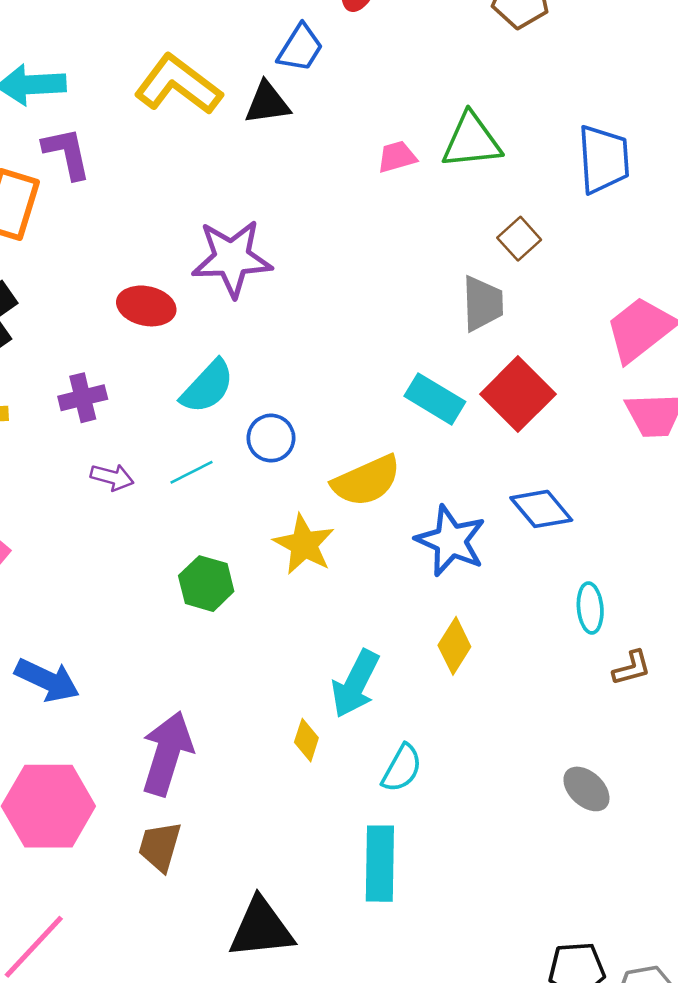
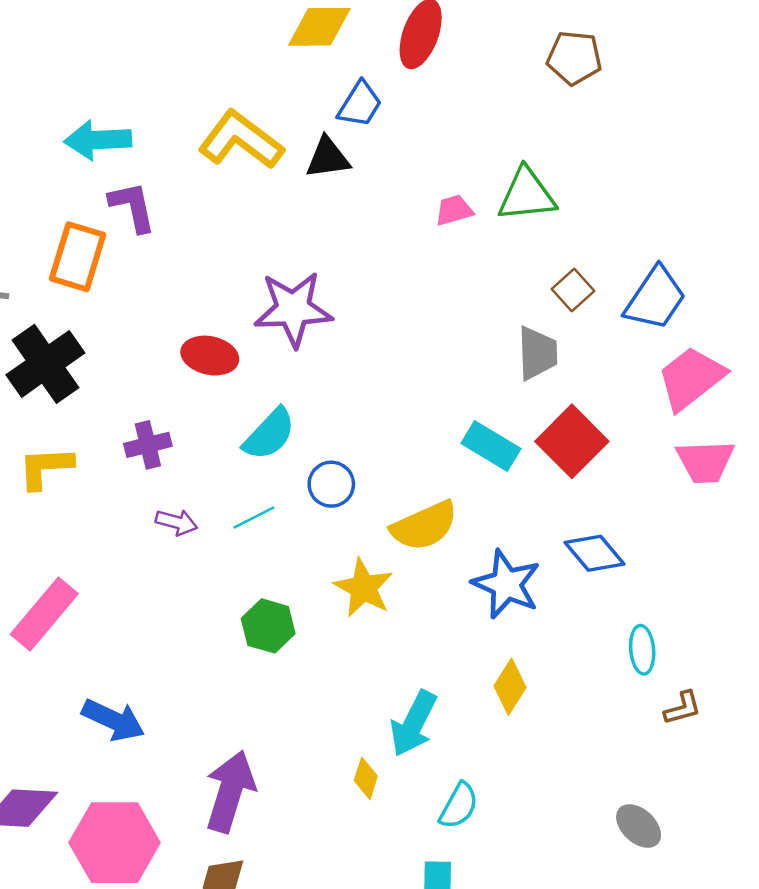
blue trapezoid: (604, 159) -> (655, 298), moved, turned 38

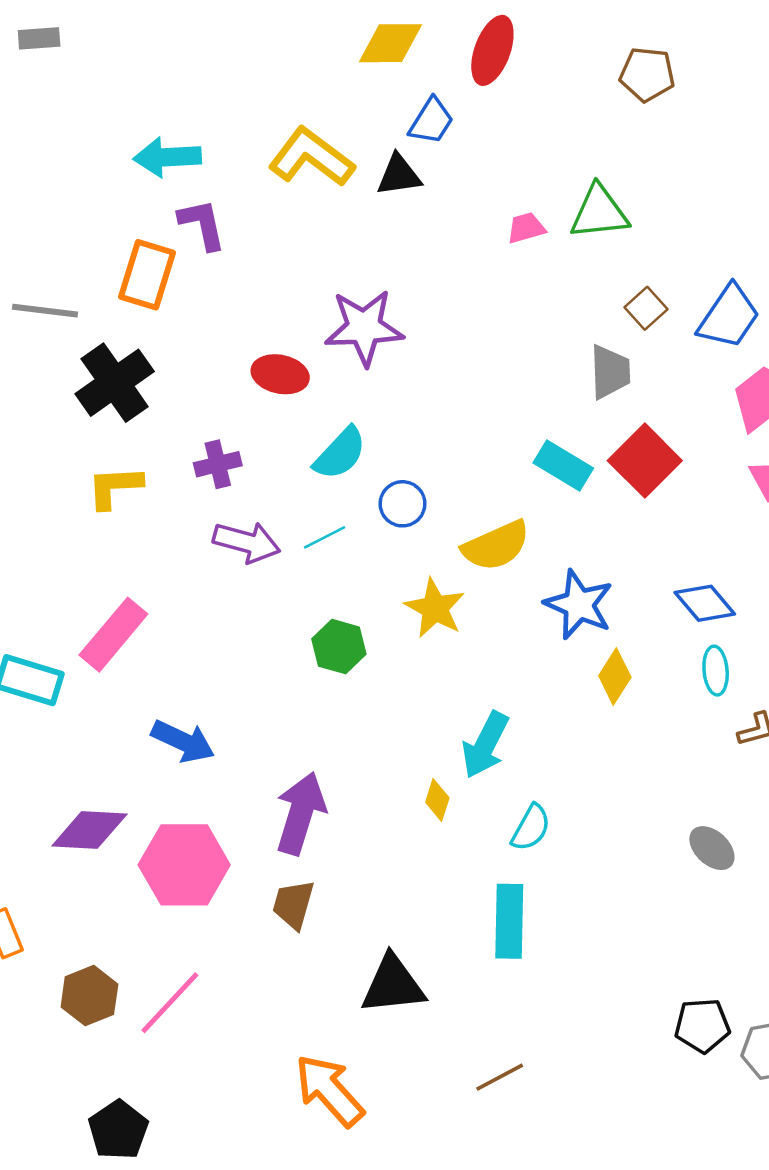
purple arrow: (176, 522) -> (247, 542), size x1.6
blue diamond: (595, 553) -> (705, 603), moved
yellow diamond: (510, 687) -> (615, 677), moved

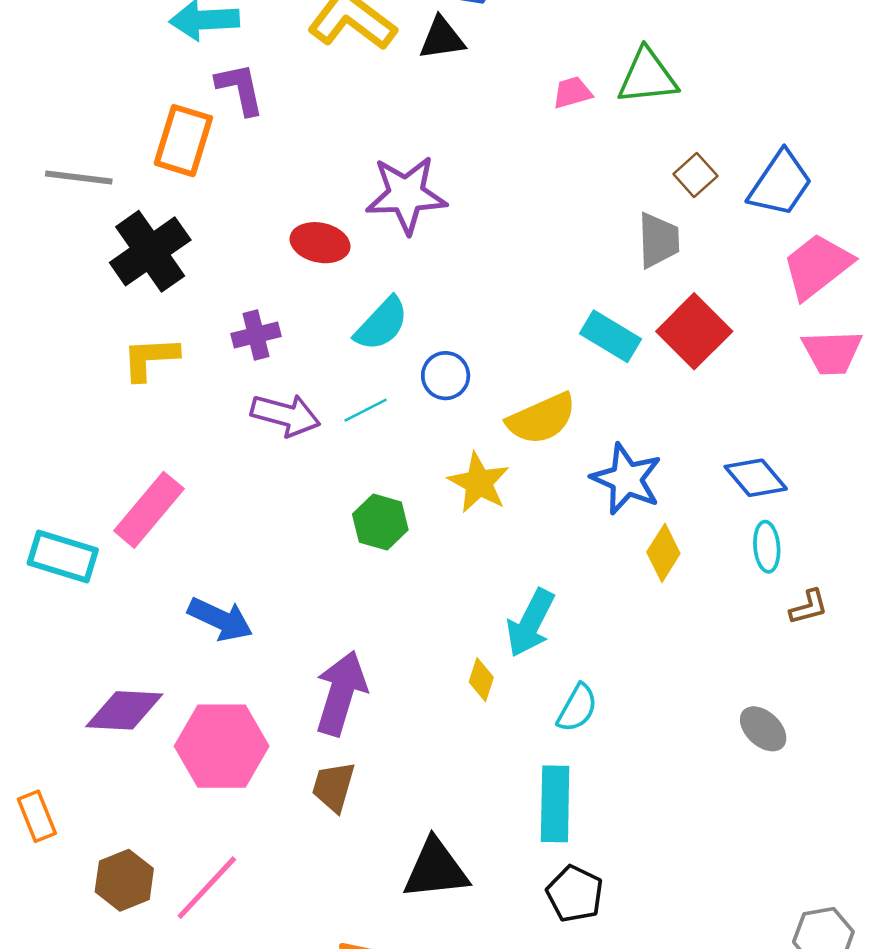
black pentagon: (702, 1026) -> (575, 894), moved, turned 30

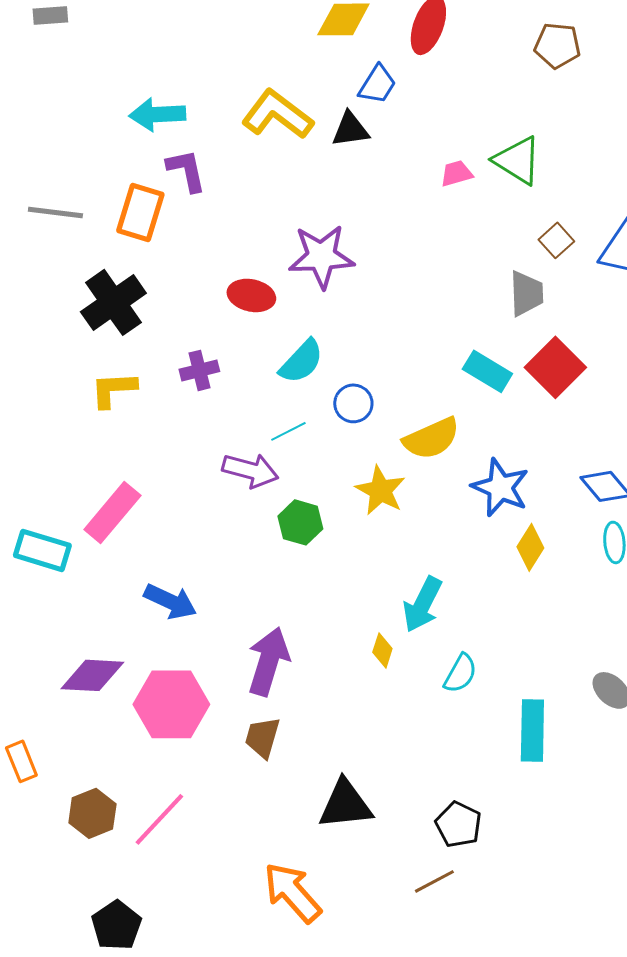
green triangle: (647, 77) -> (517, 160), turned 38
gray line: (79, 177) -> (55, 212), moved
purple arrow: (286, 415) -> (250, 470), moved
cyan rectangle: (555, 804) -> (532, 730), moved

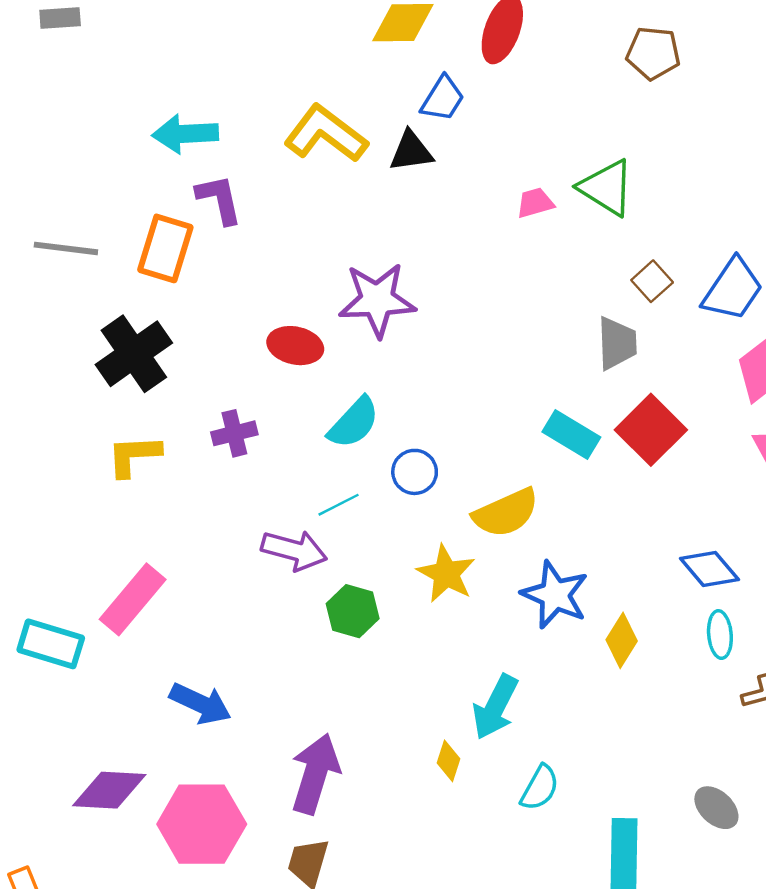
blue star: (500, 487) -> (555, 595), moved

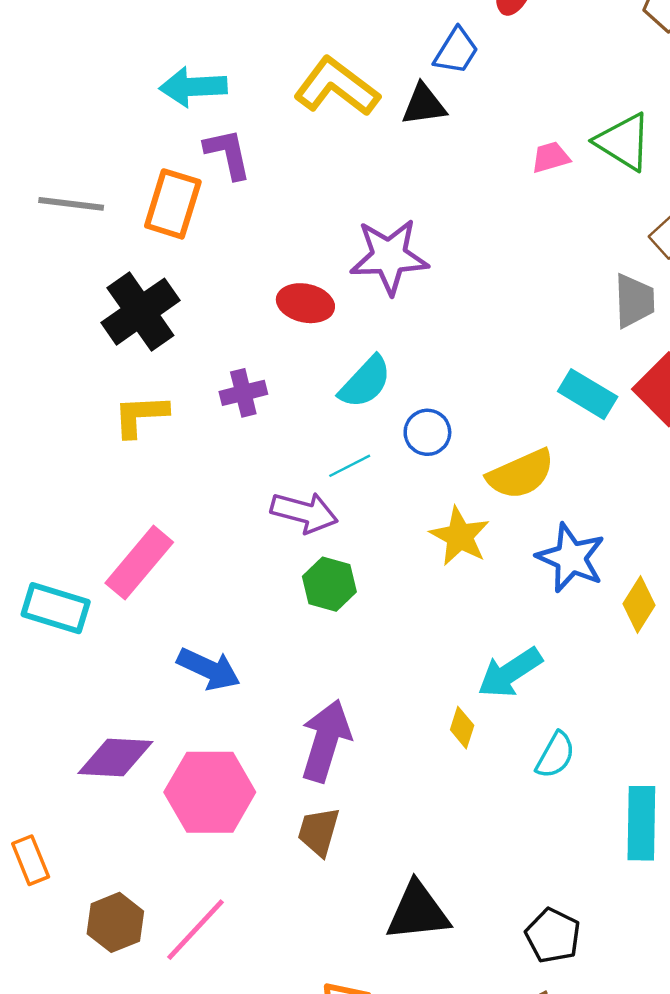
green hexagon: (353, 611) -> (329, 584), moved
cyan arrow: (495, 707) -> (510, 673), turned 30

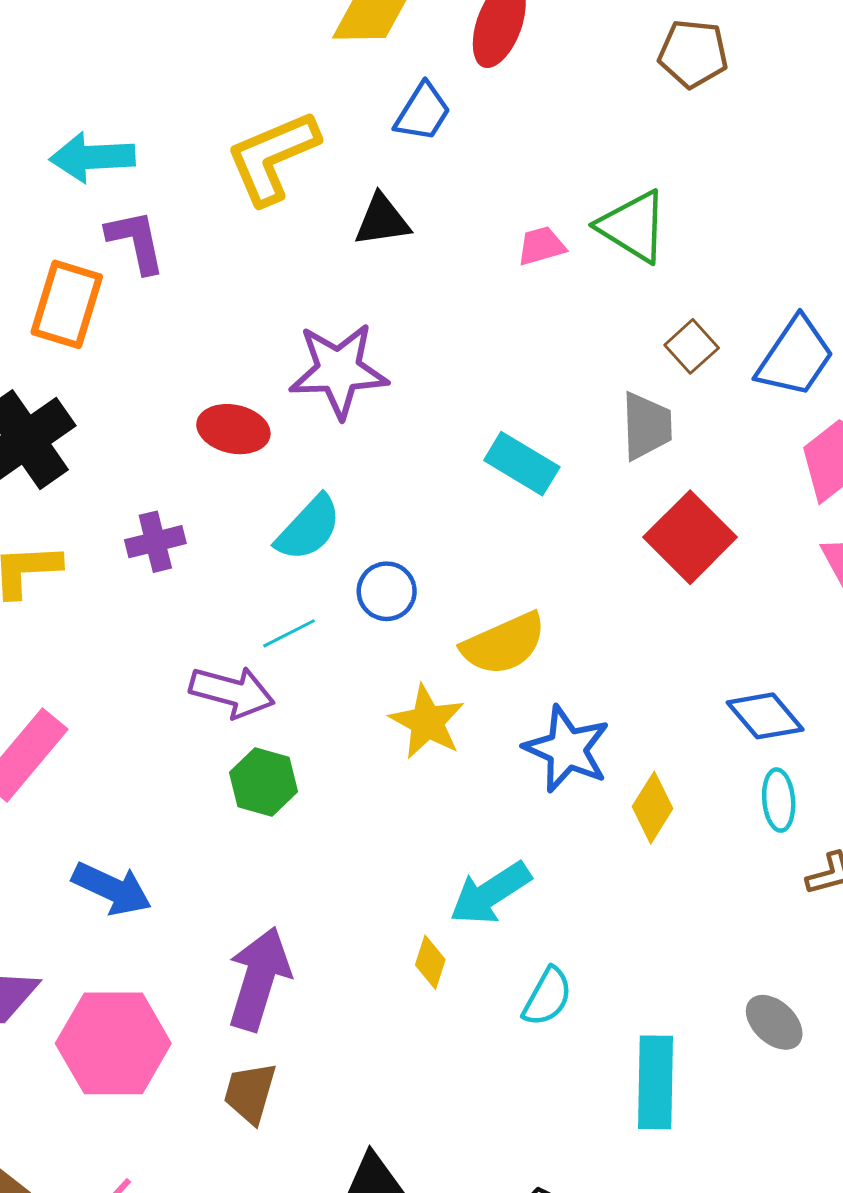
yellow L-shape: (337, 87) -> (273, 157), turned -60
black triangle: (424, 105) -> (382, 220), moved
cyan rectangle: (588, 394) -> (522, 464), moved

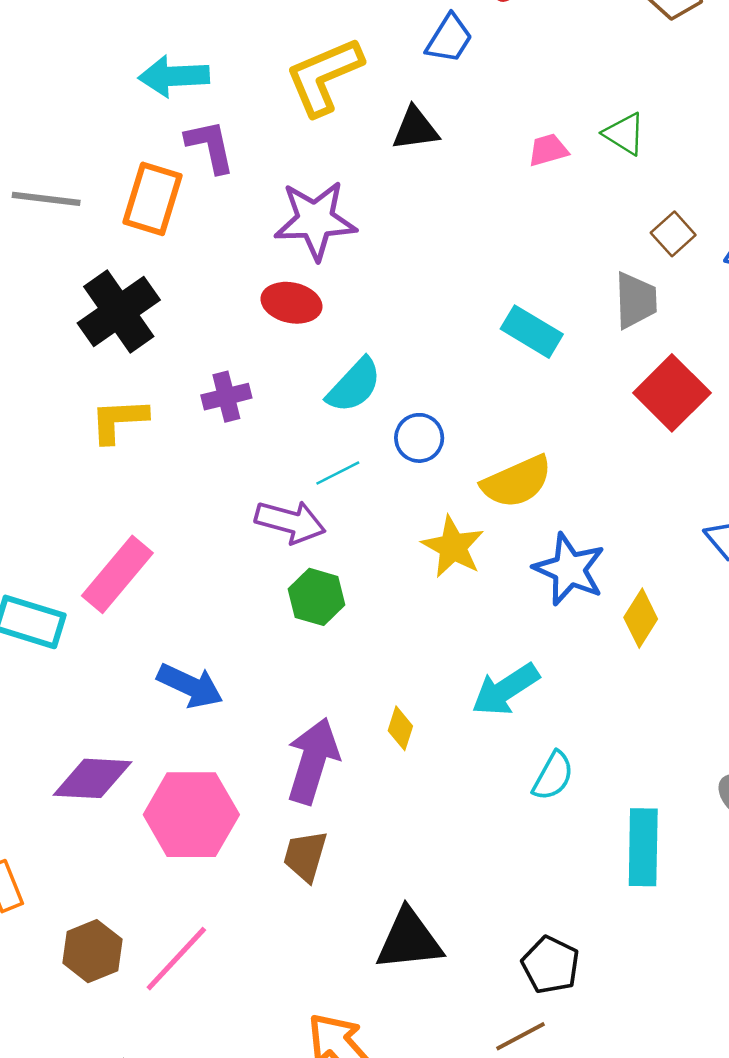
green triangle: (633, 226) -> (624, 134), size x0.7
purple star: (339, 370) -> (315, 220), moved
yellow diamond: (430, 962) -> (400, 728), moved

